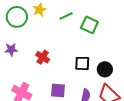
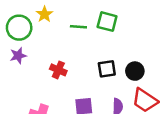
green line: (66, 16) -> (78, 27), moved, turned 40
purple star: (11, 50) -> (18, 56), moved

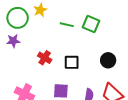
black square: (107, 69) -> (72, 62), moved
black circle: (135, 71) -> (108, 60), moved

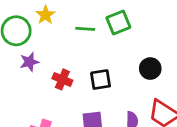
green square: (91, 24) -> (118, 22), turned -36
purple star: (13, 41) -> (29, 62), moved

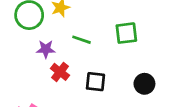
green line: (85, 29) -> (81, 40), moved
purple star: (29, 62) -> (46, 49), moved

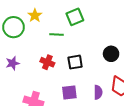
green square: (126, 33) -> (75, 17), moved
purple star: (46, 49) -> (13, 63), moved

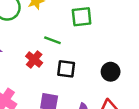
green line: (56, 34) -> (52, 40), moved

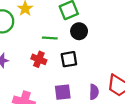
black circle: (111, 72) -> (79, 31), moved

